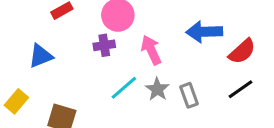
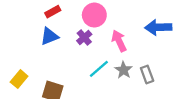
purple cross: (104, 45) -> (84, 37), turned -32
blue triangle: (41, 56) -> (49, 36), moved

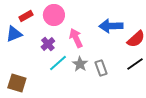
red rectangle: (53, 12) -> (26, 16), moved
purple cross: (84, 37) -> (48, 44), moved

